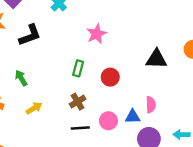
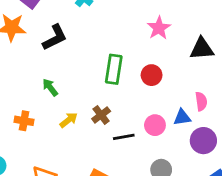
pink star: (97, 34) -> (159, 28), moved
green rectangle: (78, 68) -> (114, 69), size x1.5
brown cross: (78, 102) -> (101, 115), moved

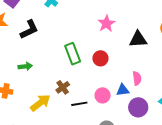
green rectangle: (114, 69) -> (73, 54), turned -30
green arrow: (50, 87) -> (25, 66), turned 120
yellow arrow: (69, 120) -> (40, 103), moved, size x1.5

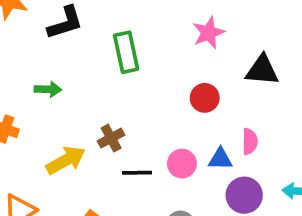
green rectangle: (73, 54) -> (126, 52), moved
red circle: (100, 58) -> (205, 98), moved

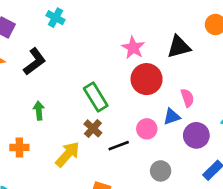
pink star: (209, 33) -> (133, 48), moved
green rectangle: (126, 52) -> (96, 97), moved
green arrow: (48, 89) -> (39, 111), turned -78
red circle: (205, 98) -> (147, 79), size x1.5

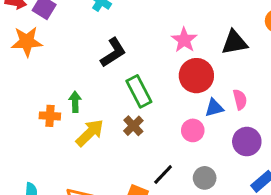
black L-shape: (35, 61) -> (113, 53), moved
blue triangle: (172, 117) -> (214, 108), moved
black line: (119, 146) -> (163, 174), moved, turned -30
orange cross: (19, 147) -> (50, 116), moved
yellow arrow: (68, 154) -> (90, 133), moved

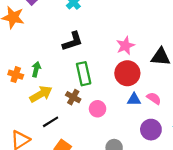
pink semicircle: (240, 99) -> (154, 98), turned -56
brown cross: (133, 126) -> (73, 97), turned -32
pink circle: (193, 130) -> (98, 109), moved
black line: (163, 174) -> (51, 122), moved

